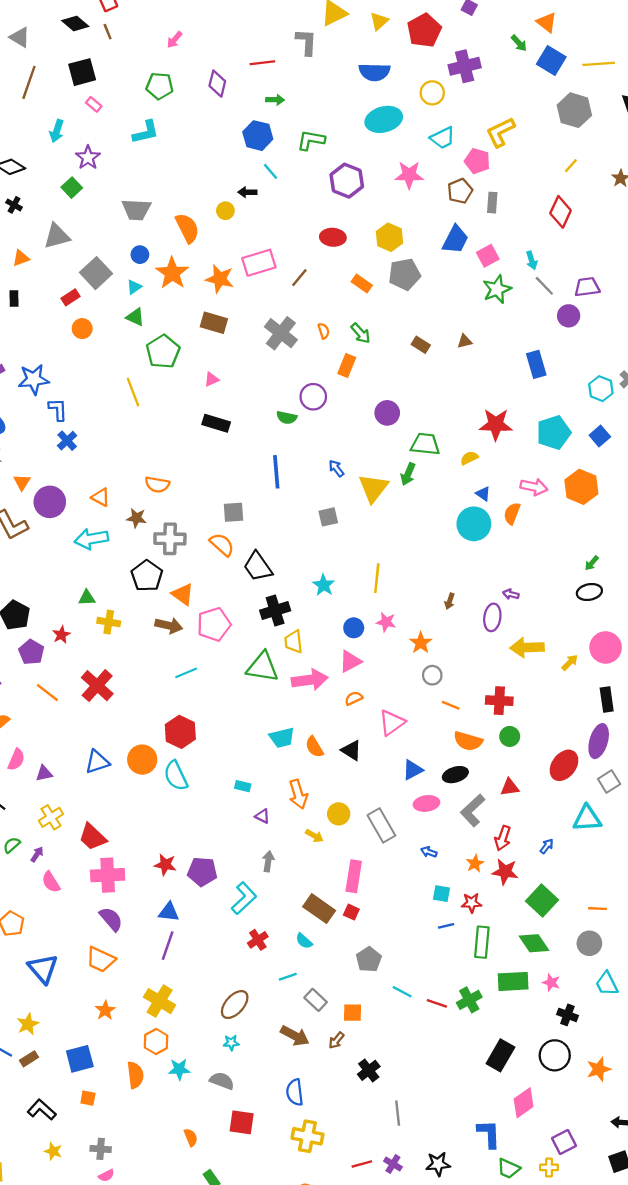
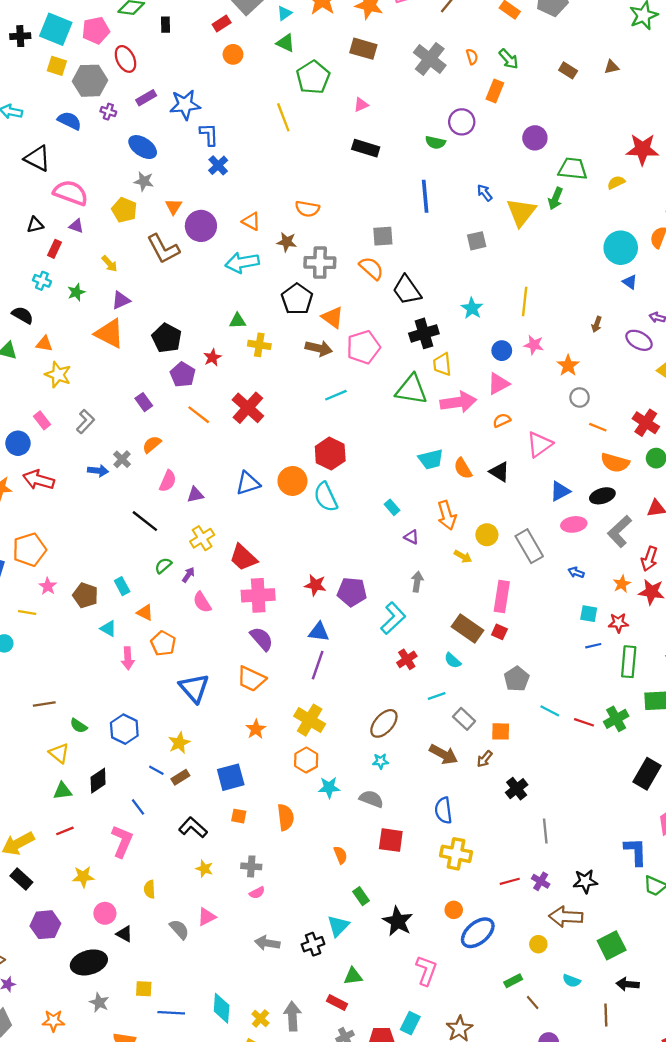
blue triangle: (483, 494) -> (630, 282), moved
purple ellipse: (492, 617) -> (639, 340), turned -70
red cross: (499, 701) -> (646, 423), turned 30
cyan rectangle: (243, 786) -> (392, 507), turned 35
orange semicircle: (135, 1075) -> (286, 817), moved

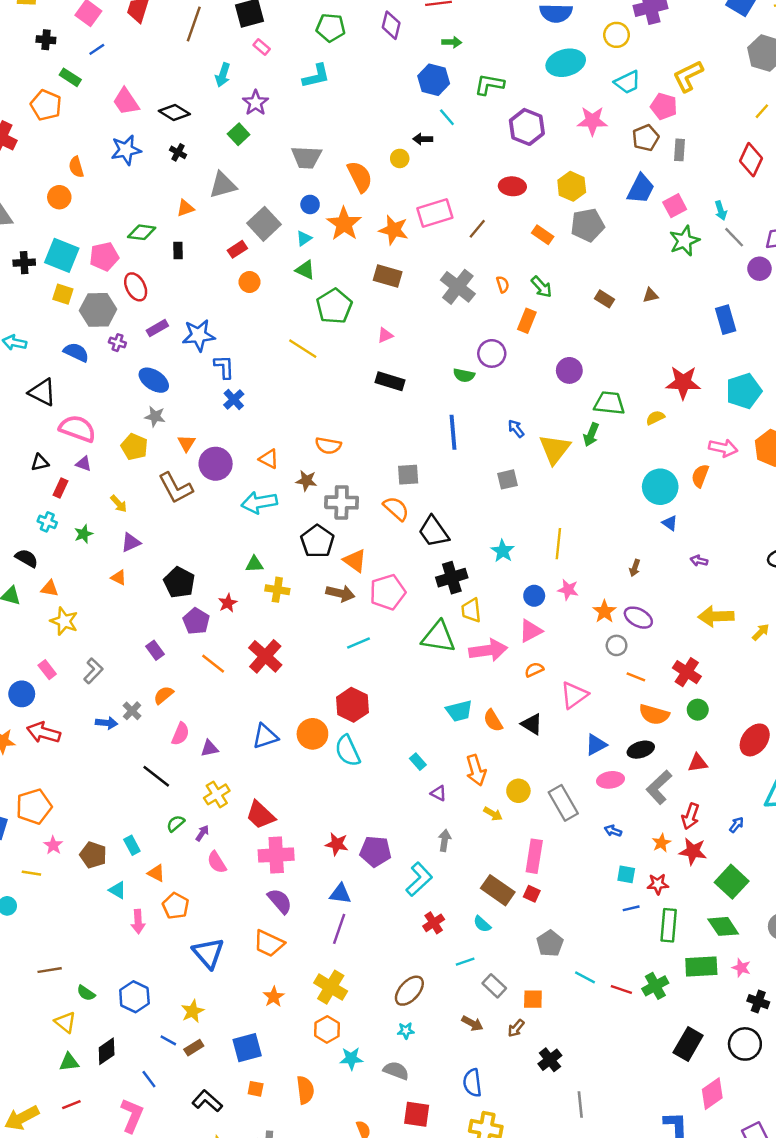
yellow line: (283, 117) -> (303, 349), turned -36
orange triangle: (109, 333) -> (119, 578), size x0.5
purple ellipse: (639, 340) -> (638, 618), moved
brown arrow: (443, 754) -> (472, 1023), size x0.7

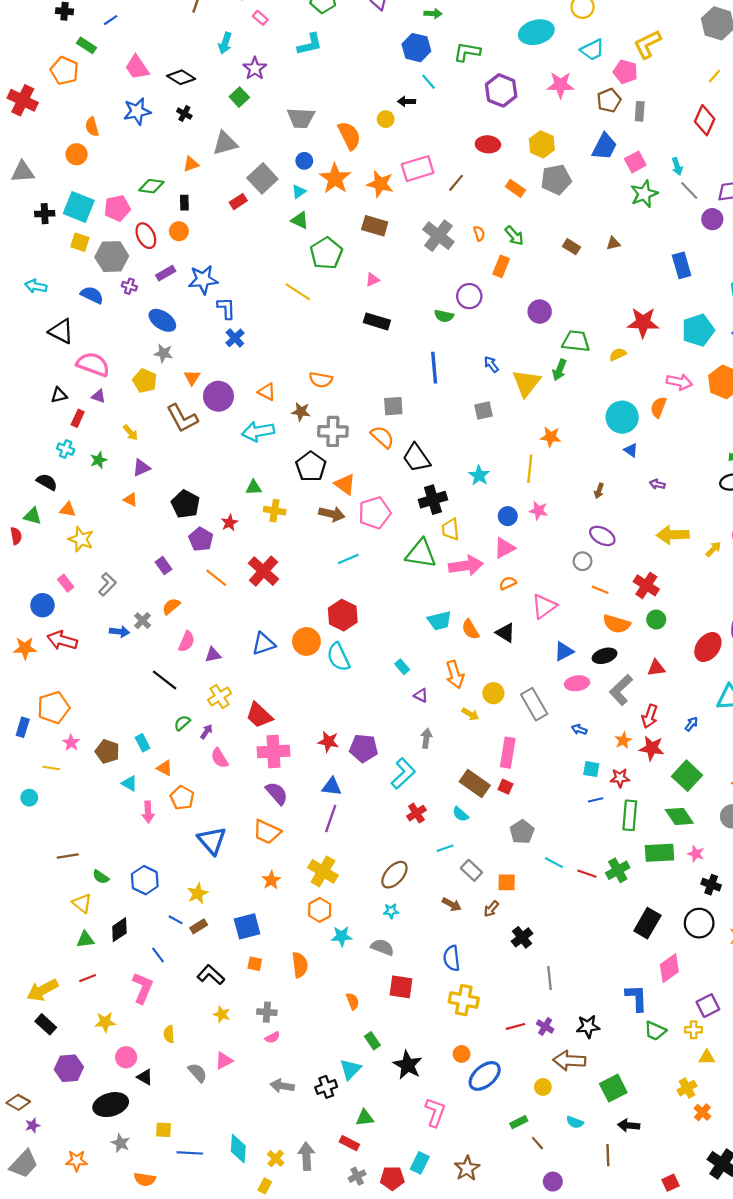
orange circle: (249, 282) -> (179, 231), moved
orange star: (604, 612) -> (551, 437), moved, turned -30

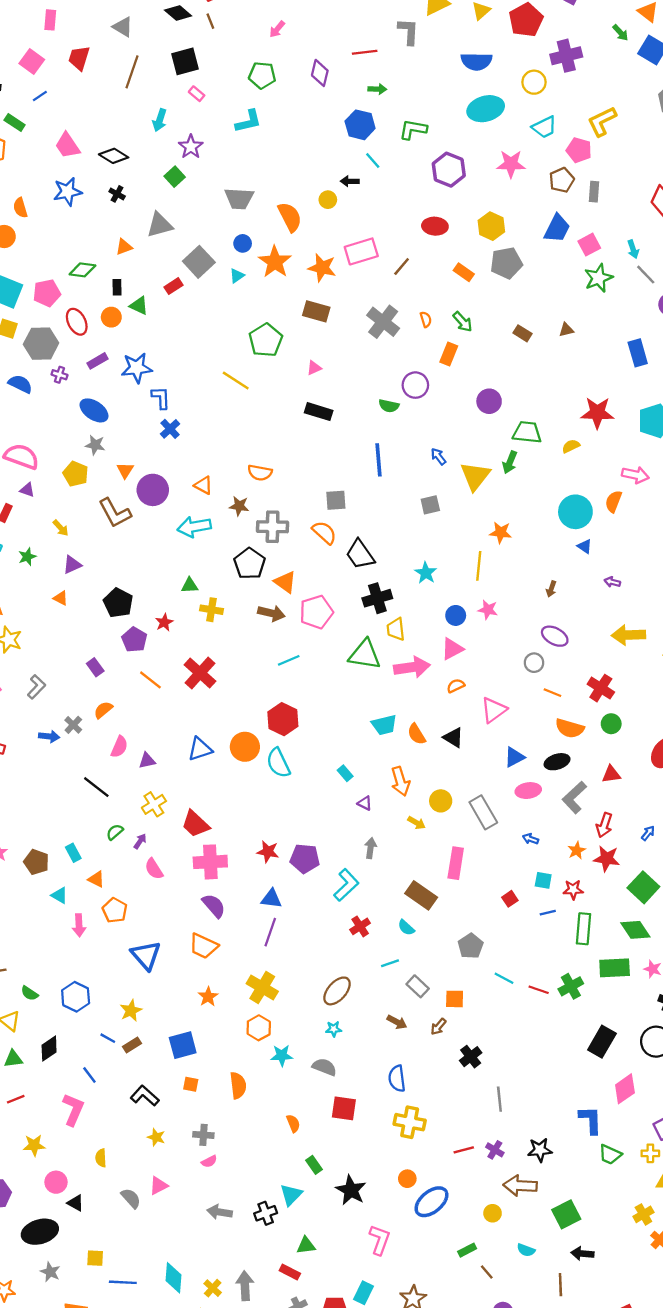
green triangle: (300, 220) -> (139, 306), moved
red square: (506, 787) -> (510, 899), moved, turned 32

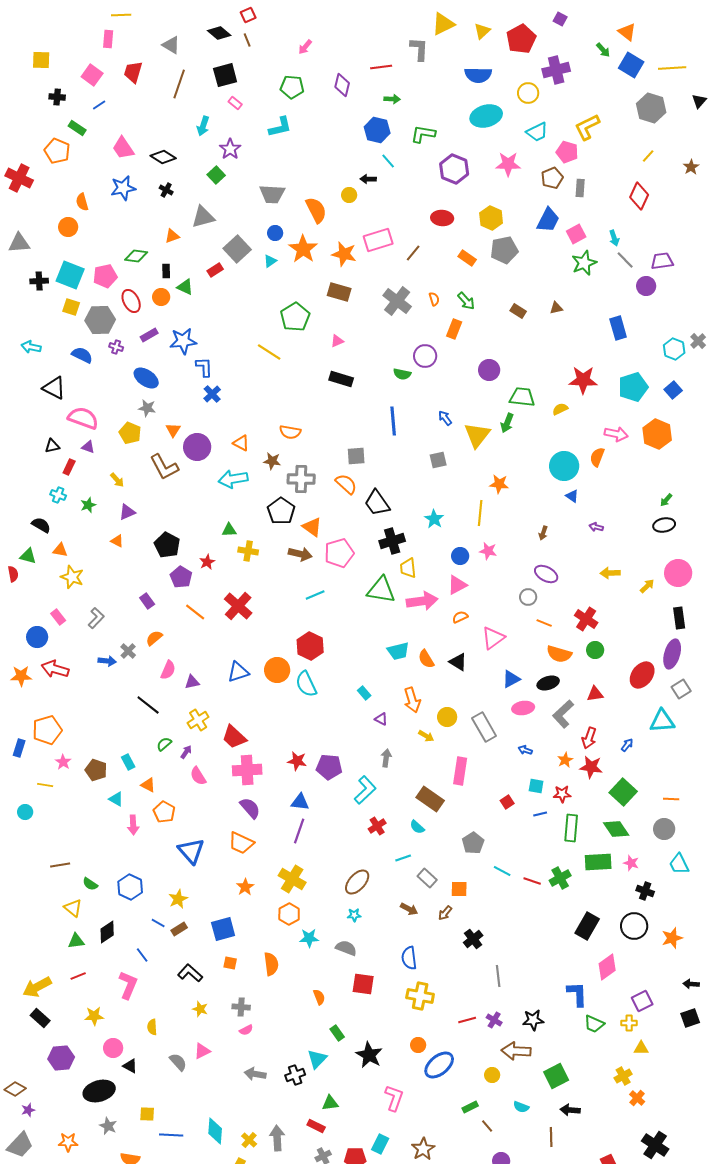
yellow arrow: (628, 635) -> (610, 573), size x0.7

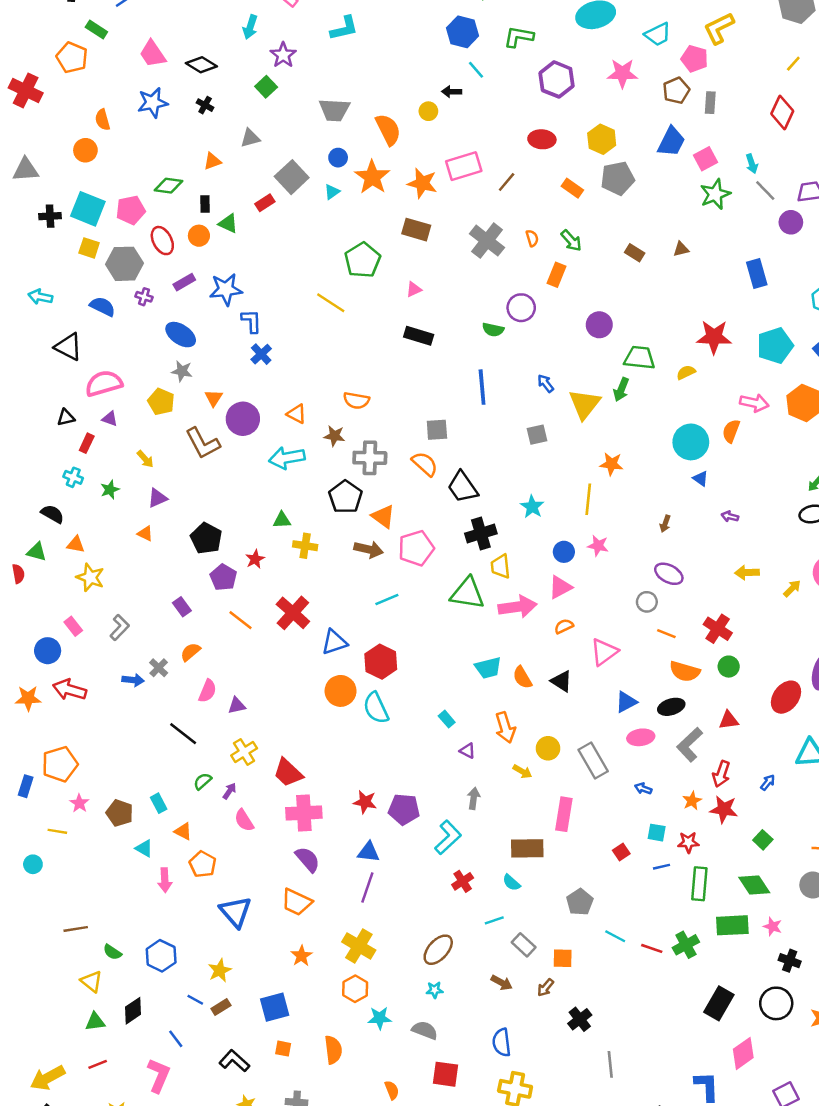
gray triangle: (203, 217) -> (250, 138), size x0.7
pink semicircle: (83, 418) -> (104, 383), turned -36
blue triangle: (238, 672) -> (334, 642), moved
green square: (623, 792) -> (763, 840), size x0.6
brown rectangle: (430, 799) -> (527, 848), turned -36

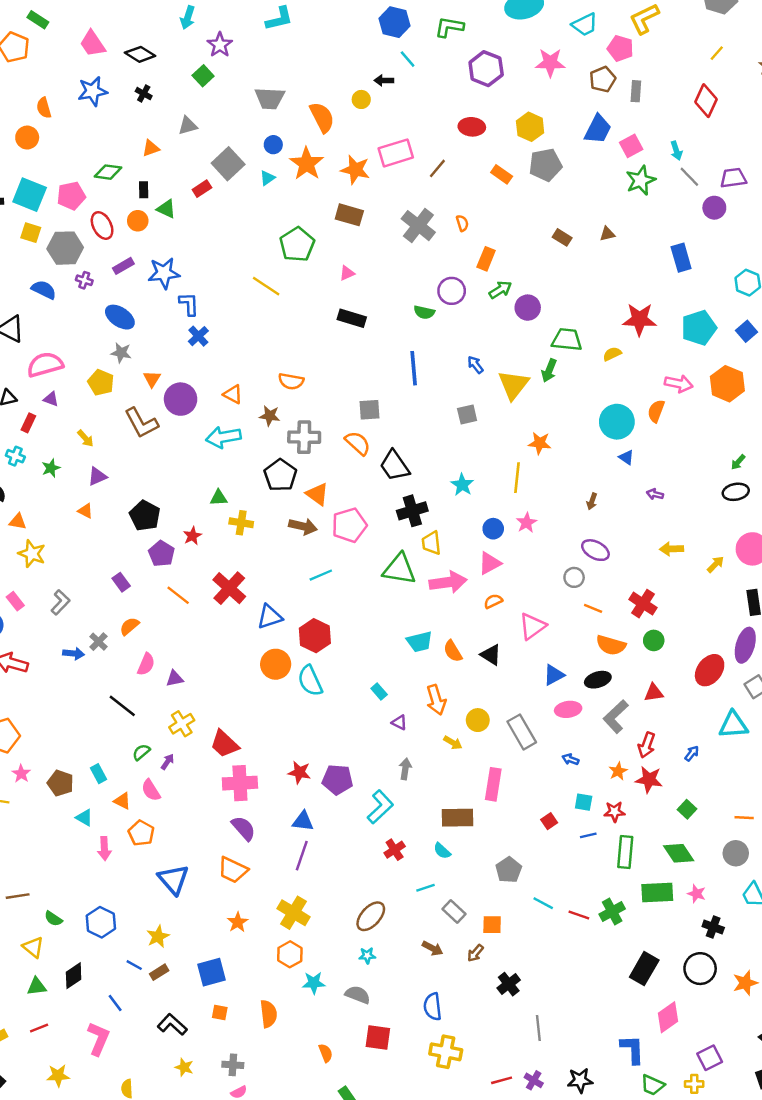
green arrow: (571, 241) -> (500, 290), moved, turned -80
pink star: (598, 546) -> (526, 523), turned 30
pink semicircle: (244, 820) -> (151, 790), moved

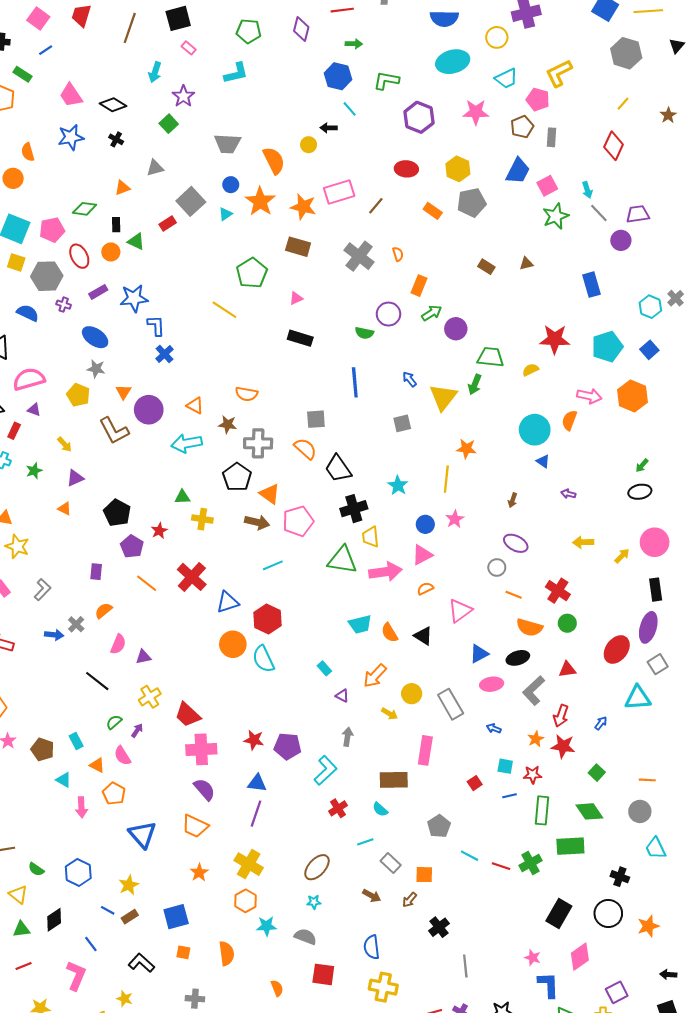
purple rectangle: (121, 582) -> (96, 572), turned 42
orange arrow: (436, 700) -> (375, 676), turned 60
pink star: (697, 894) -> (533, 958), moved
yellow star: (184, 1067) -> (125, 999), moved

